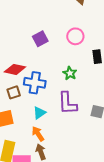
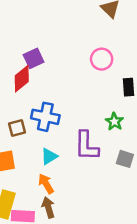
purple square: (40, 39) -> (34, 58), moved
red diamond: (15, 69) -> (22, 79), moved, turned -55
green star: (70, 73) -> (114, 122), moved

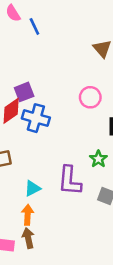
blue cross: (45, 117) -> (36, 118), moved
orange arrow: (46, 184) -> (28, 215), turned 30

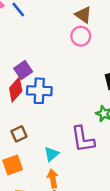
pink circle: (90, 97) -> (81, 36), moved

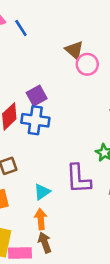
brown triangle: (83, 15) -> (74, 50), moved
purple square: (23, 70) -> (37, 96), moved

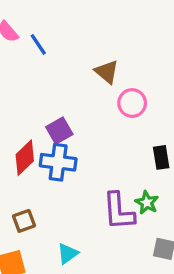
pink circle: (87, 64) -> (132, 103), moved
purple L-shape: (78, 179) -> (119, 211), moved

